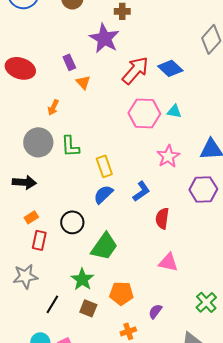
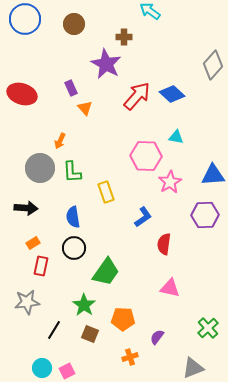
orange arrow: (53, 107) -> (60, 141), moved
pink hexagon: (144, 113) -> (146, 156), moved
blue semicircle: (103, 194) -> (73, 217), moved, turned -55

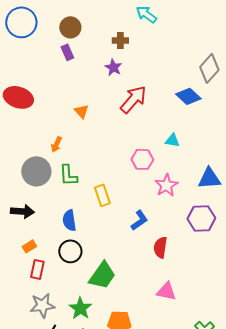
purple star: (106, 64) -> (113, 67), moved, size x0.6
purple rectangle: (71, 88) -> (67, 52), moved
blue diamond: (172, 94) -> (188, 96), moved
pink hexagon: (146, 156) -> (142, 159), size x0.7
gray star: (27, 302) -> (42, 305), moved

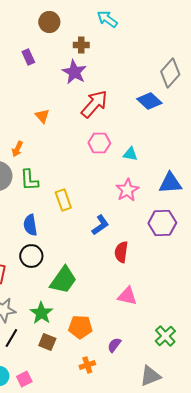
brown circle: (70, 27) -> (49, 22), moved
purple star: (113, 67) -> (74, 72), size x1.4
cyan triangle: (172, 140) -> (130, 154), moved
pink hexagon: (142, 159) -> (99, 143), moved

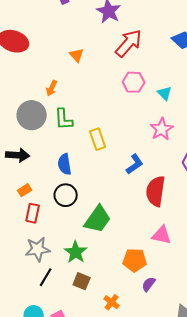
cyan triangle: (130, 154) -> (165, 93), turned 35
red semicircle: (121, 252) -> (156, 191), size x1.4
orange pentagon: (80, 327) -> (135, 260), moved
orange cross: (87, 365) -> (112, 302), moved, turned -35

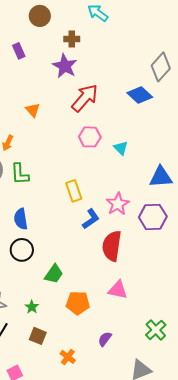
pink star: (162, 129) -> (118, 204), moved
yellow rectangle: (98, 139) -> (74, 191), moved
green trapezoid: (98, 219) -> (54, 274), size x0.7
green star: (76, 252) -> (32, 307), size x0.6
orange pentagon: (135, 260) -> (78, 303), moved

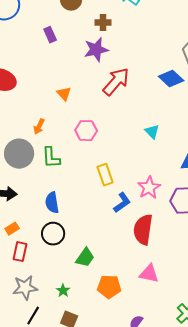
purple star: (65, 66) -> (96, 50), turned 30
pink hexagon: (90, 137) -> (86, 131), moved

